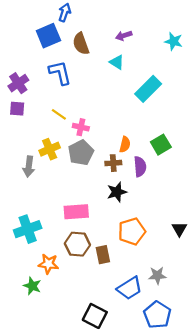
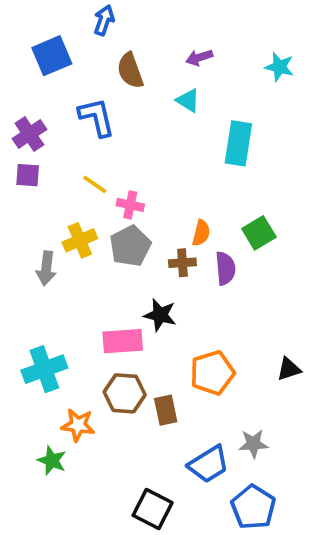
blue square: (48, 36) -> (52, 56), moved
cyan rectangle: (148, 89) -> (238, 143), turned -36
black star: (117, 192) -> (160, 315), moved, turned 30
black triangle: (179, 229) -> (289, 369), turned 42

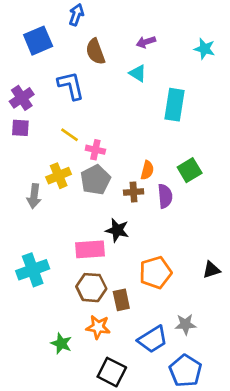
orange star: (78, 425) -> (98, 327), moved
green star: (52, 461) -> (61, 343), moved

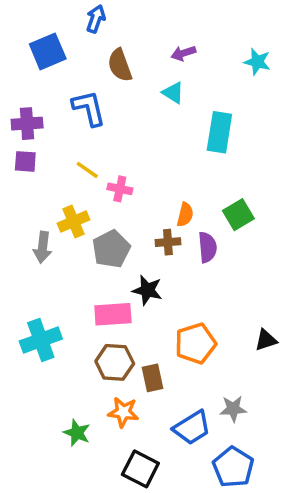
purple cross: (22, 98) -> (27, 124), turned 30
gray pentagon: (95, 180) -> (111, 249), moved

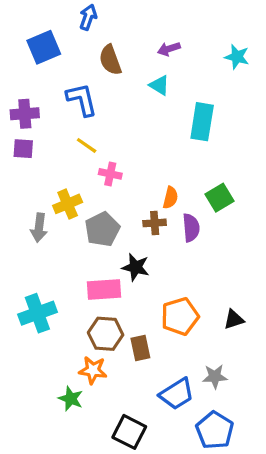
yellow line: (87, 170) -> (87, 145), moved
black triangle: (266, 340) -> (234, 320), moved
orange star: (123, 412) -> (93, 370), moved

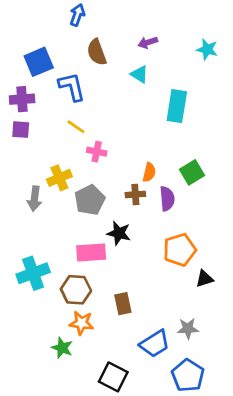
blue square: (44, 47) -> (39, 62), moved
orange pentagon: (180, 316) -> (180, 250), moved
brown hexagon: (106, 334) -> (76, 290), moved

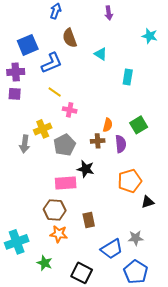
purple arrow: (148, 42) -> (109, 13), moved, turned -80
blue L-shape: (72, 87) -> (52, 63), turned 80
cyan rectangle: (177, 106) -> (128, 77), size x0.7
cyan cross: (33, 273) -> (17, 242), moved
green star: (62, 348) -> (45, 263), moved

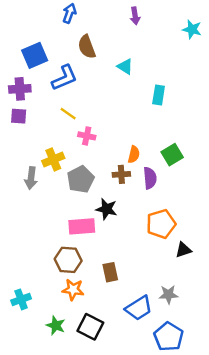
cyan star: (150, 36) -> (192, 29), moved
cyan cross: (17, 242) -> (21, 299), size x0.7
black square: (82, 273) -> (90, 327), moved

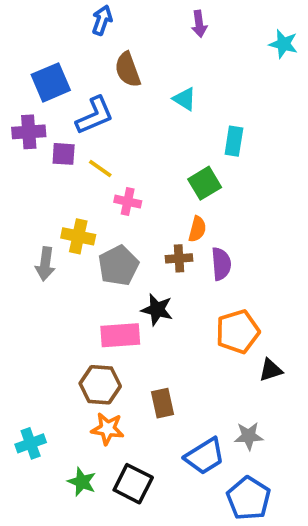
purple square: (19, 116) -> (64, 154), moved
green square: (172, 155) -> (205, 183), moved
yellow cross: (53, 159) -> (78, 236), turned 35

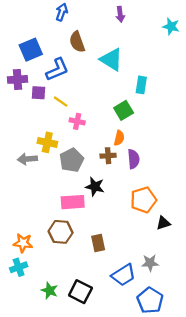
cyan triangle: (184, 99) -> (111, 60), size x1.6
gray arrow: (45, 264) -> (27, 159), turned 78
orange star: (108, 429) -> (23, 243), moved

